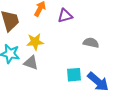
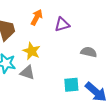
yellow star: (35, 42) -> (32, 51), turned 30

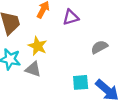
gray semicircle: (89, 52) -> (99, 47), turned -42

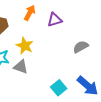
cyan square: (81, 82) -> (59, 88), moved, turned -35

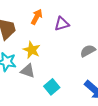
cyan square: (59, 88) -> (52, 87), moved

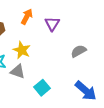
purple triangle: (62, 24) -> (52, 24), turned -42

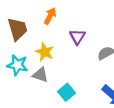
purple triangle: (52, 24) -> (77, 37), moved

